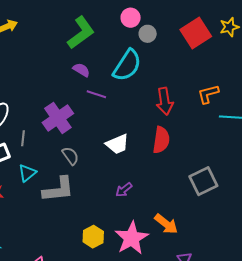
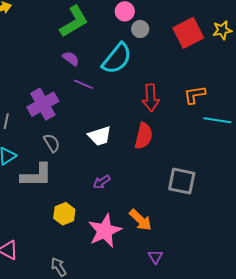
gray square: (203, 181) -> (182, 181), turned 32
yellow hexagon: (93, 237) -> (64, 214), moved

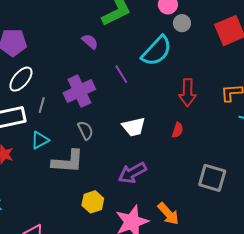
purple semicircle: (71, 59) -> (90, 42), moved
purple line: (83, 84) -> (121, 74), turned 30
red semicircle: (144, 136) -> (178, 130), size x0.6
purple arrow: (102, 182) -> (132, 173), size x1.6

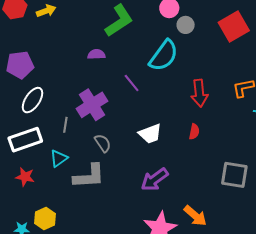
purple semicircle: (90, 42) -> (96, 54), turned -36
gray line: (42, 105) -> (65, 125), moved
yellow hexagon: (93, 202) -> (45, 218), moved

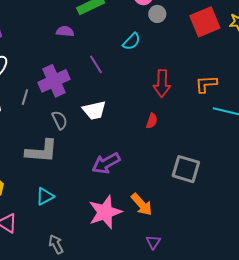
cyan semicircle: (164, 56) -> (132, 41), size x0.6
white trapezoid: (150, 134) -> (94, 110), moved
cyan triangle: (59, 158) -> (45, 196), moved

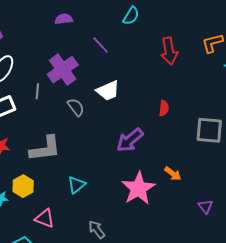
red semicircle: (152, 121) -> (164, 108), moved
gray L-shape: (42, 151) -> (45, 149), moved
orange arrow: (142, 204) -> (173, 174), size x0.7
purple triangle: (153, 242) -> (206, 206), moved

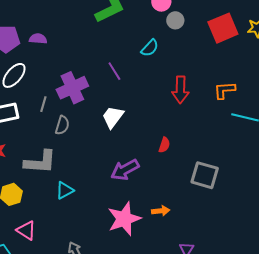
purple semicircle: (64, 19) -> (38, 39), moved
white trapezoid: (108, 91) -> (113, 117), turned 140
gray semicircle: (76, 107) -> (62, 125), moved, turned 42
orange arrow: (173, 174) -> (161, 211), turned -54
cyan triangle: (76, 185) -> (65, 190), moved

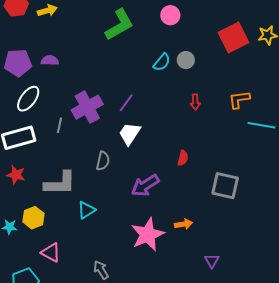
gray circle: (175, 20) -> (186, 60), moved
purple line: (114, 71) -> (126, 103), moved, turned 72
red arrow: (180, 90) -> (195, 102), size x0.6
gray semicircle: (62, 125) -> (103, 161), moved

